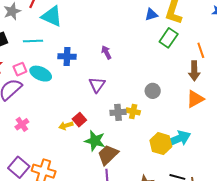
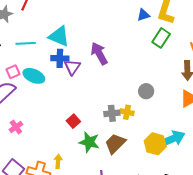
cyan triangle: (52, 16) -> (59, 36), moved
purple arrow: (106, 52) -> (99, 54), size x1.6
purple triangle: (97, 85) -> (72, 67), moved
yellow arrow: (66, 126) -> (58, 161), moved, turned 112
brown trapezoid: (108, 155) -> (115, 144), moved

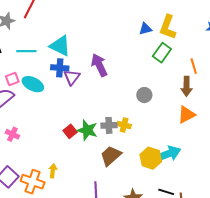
gray circle: (146, 91) -> (144, 95), moved
pink cross: (16, 127) -> (12, 134), turned -32
green star: (89, 142) -> (87, 130), moved

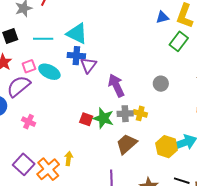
purple arrow: (99, 65) -> (116, 85), moved
red square: (70, 131) -> (86, 119), turned -32
orange cross: (33, 182) -> (48, 169), turned 30

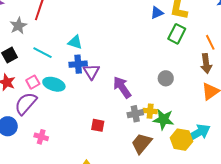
cyan triangle: (77, 34) -> (75, 42), size x0.7
cyan line: (43, 39) -> (43, 53), turned 36
green star: (103, 118) -> (164, 119), moved

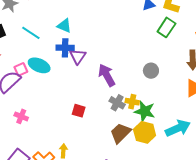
pink square: (33, 82) -> (21, 69), moved
gray cross: (135, 114) -> (117, 103), turned 35
yellow hexagon: (181, 140) -> (145, 132), moved

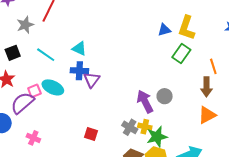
purple arrow: (107, 75) -> (145, 102), moved
green star: (145, 111) -> (157, 137), turned -30

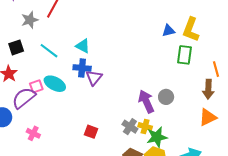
green rectangle: (181, 53) -> (185, 55), turned -30

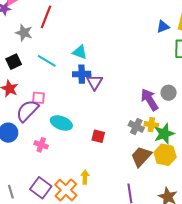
gray star: (30, 20) -> (24, 33), turned -30
cyan ellipse: (55, 84) -> (61, 123), moved
pink square: (36, 86) -> (38, 98), turned 32

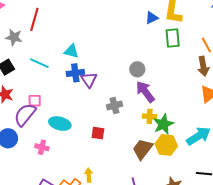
gray circle: (169, 93) -> (137, 69), moved
gray cross: (136, 126) -> (114, 106), moved, turned -35

